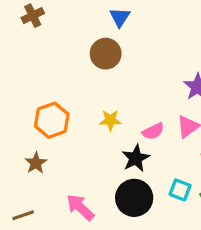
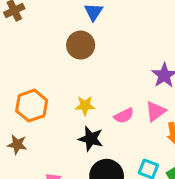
black star: (136, 158) -> (91, 139), moved, turned -30
brown star: (36, 163) -> (17, 145), turned -30

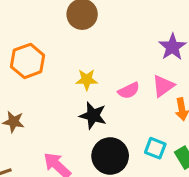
orange hexagon: (32, 106) -> (28, 61), moved

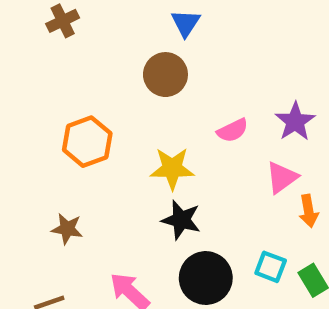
yellow star: (87, 80) -> (172, 168), size x1.4
pink semicircle: (129, 91) -> (233, 130), moved

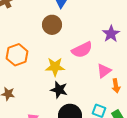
purple star: (295, 121) -> (111, 34), moved
pink semicircle: (233, 130) -> (82, 50), size x1.5

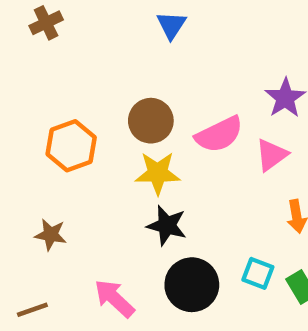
brown circle: (52, 25) -> (151, 121), moved
pink triangle: (104, 71) -> (272, 155), moved

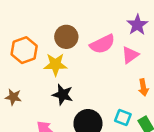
yellow star: (158, 173) -> (55, 65), moved
black star: (167, 225) -> (63, 95), moved

